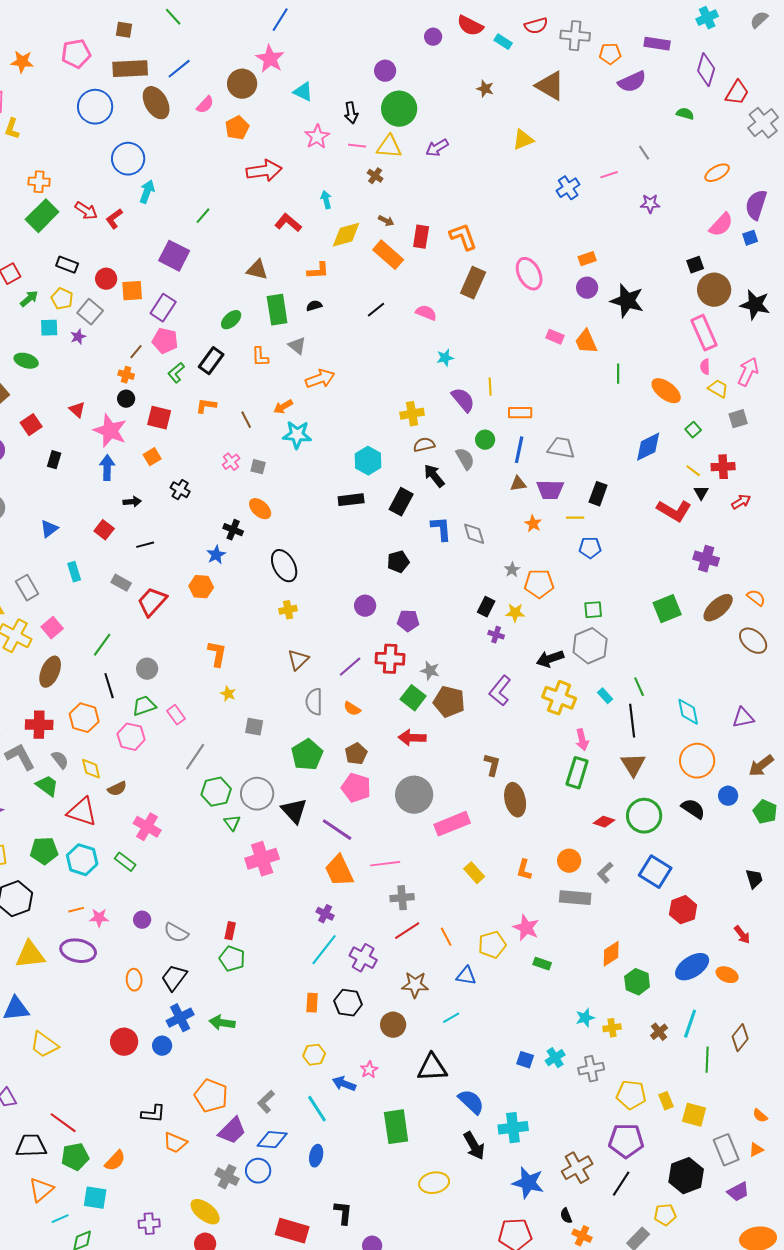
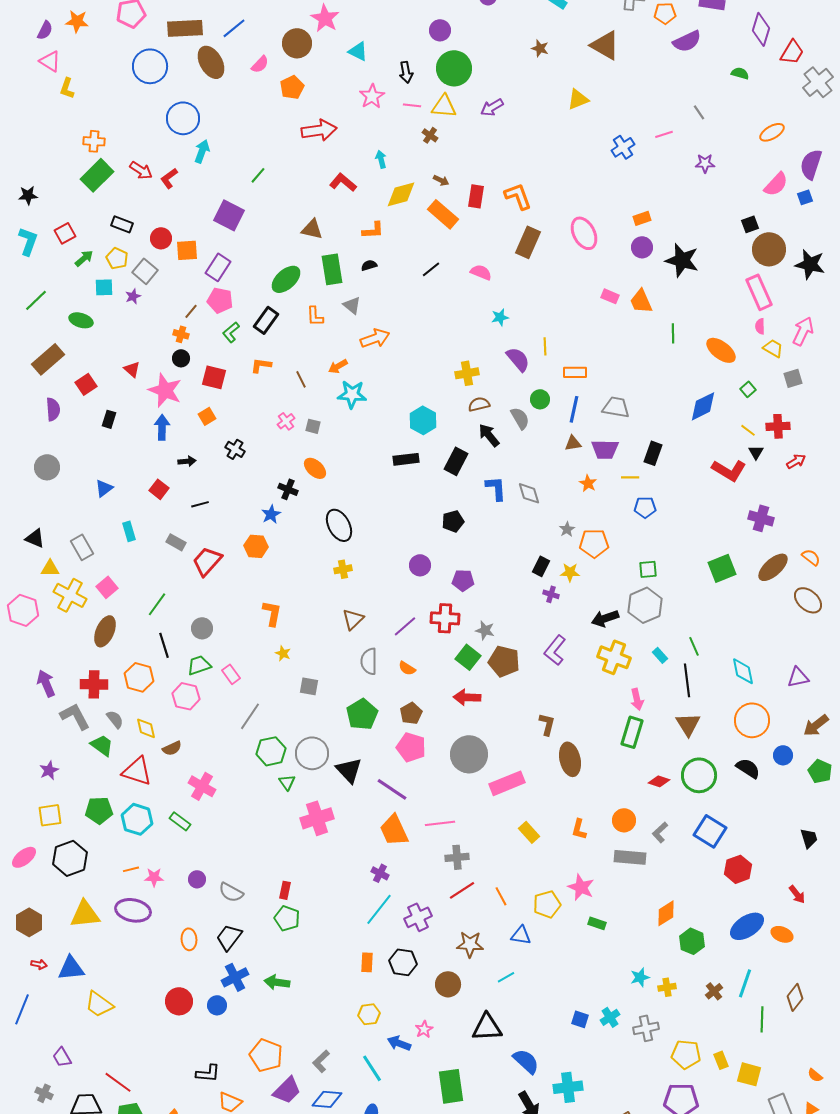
green ellipse: (231, 320) -> (286, 279), size x1.4
purple cross: (363, 958) -> (418, 917), turned 36

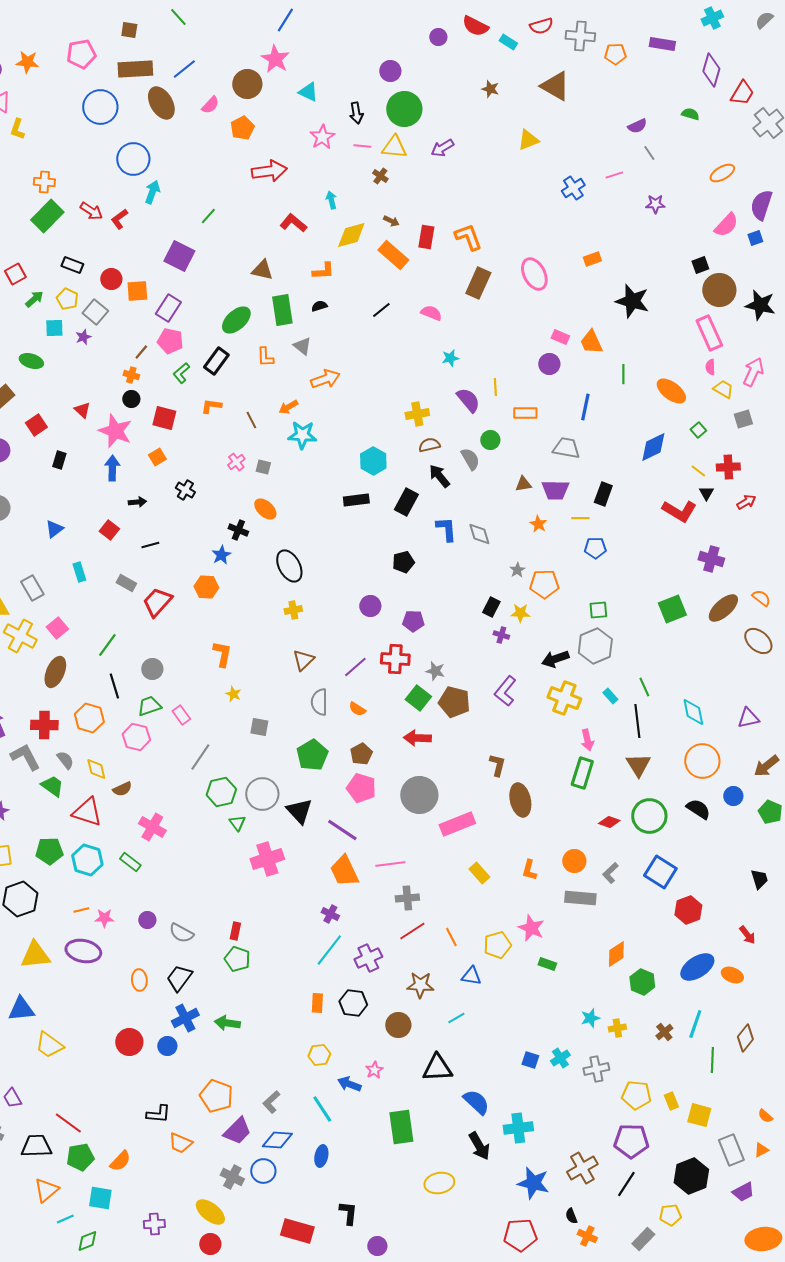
purple semicircle: (687, 41) -> (637, 126), moved, size x0.7
purple circle: (642, 247) -> (549, 364), moved
blue line: (574, 409) -> (585, 407), moved

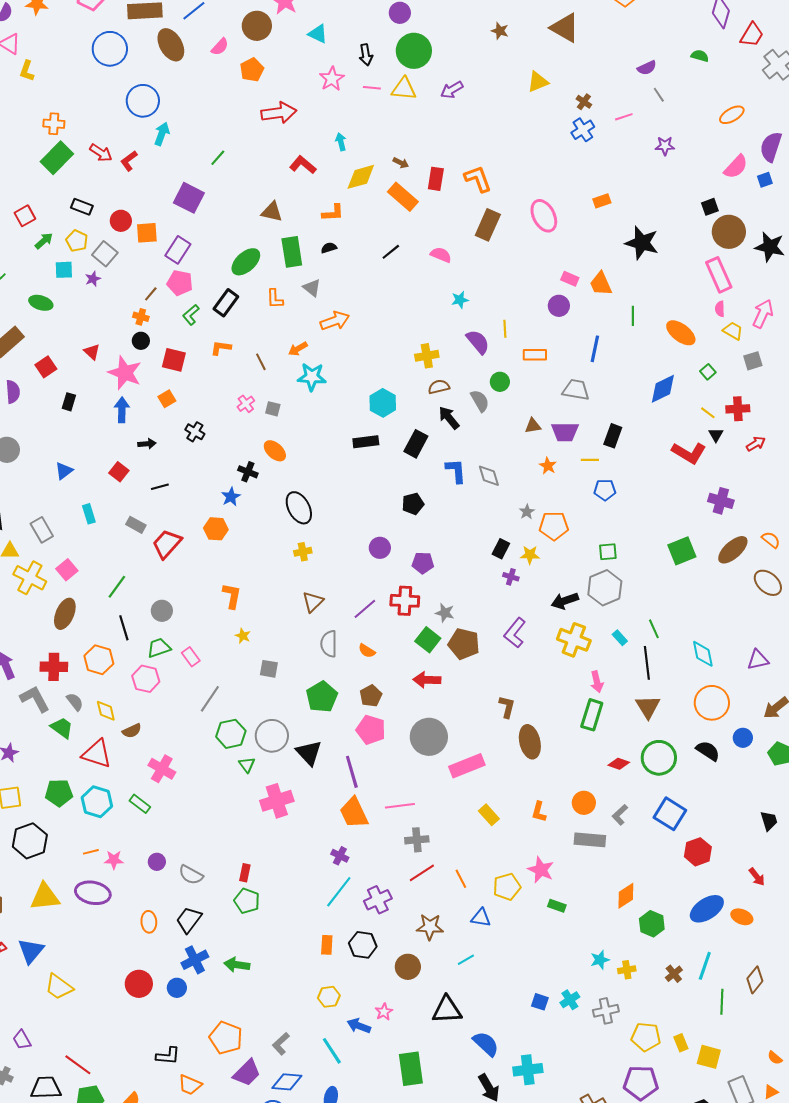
brown cross: (380, 176) -> (584, 102), moved
purple line: (342, 830) -> (352, 772), turned 40
blue triangle: (21, 1009) -> (31, 951), turned -44

